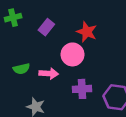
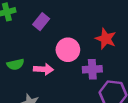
red star: (87, 32) -> (106, 39), moved
purple cross: (82, 89) -> (92, 69), moved

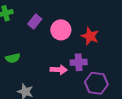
pink circle: (68, 50) -> (61, 30), moved
pink arrow: (44, 69) -> (59, 70), moved

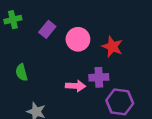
green semicircle: (13, 58) -> (22, 72), turned 88

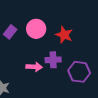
purple rectangle: (47, 29) -> (10, 32), moved
purple hexagon: (120, 102) -> (79, 72), moved

